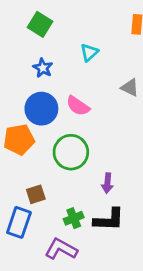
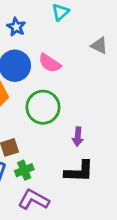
green cross: (74, 218) -> (24, 170), moved

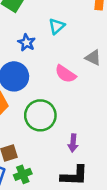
blue star: (16, 27) -> (27, 43), moved
pink semicircle: (50, 63) -> (65, 74), moved

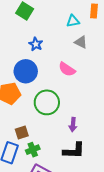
cyan triangle: (57, 26) -> (73, 21), moved, turned 32
gray triangle: (93, 58) -> (81, 42), moved

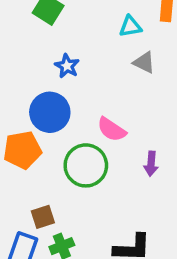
pink semicircle: (67, 69) -> (112, 129), moved
purple arrow: (73, 125) -> (151, 164), moved

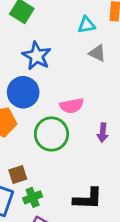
blue star: (67, 66) -> (37, 56), size x1.5
pink semicircle: (112, 129) -> (72, 106), turned -45

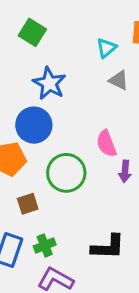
cyan triangle: (86, 25) -> (106, 48), turned -30
pink semicircle: (72, 106) -> (106, 144), moved, turned 80
brown square: (18, 174) -> (28, 204), moved

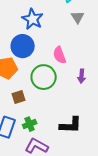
gray triangle: (119, 80) -> (78, 17), turned 32
pink semicircle: (106, 144) -> (60, 55), moved

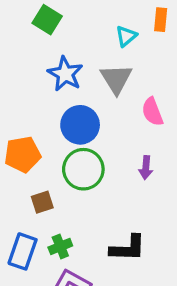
gray triangle: (78, 17) -> (116, 79), moved, size x1.5
blue circle: (23, 46) -> (80, 125), moved
pink semicircle: (60, 55) -> (152, 112), moved

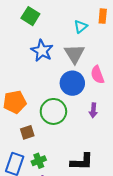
blue circle: (80, 125) -> (72, 83), moved

